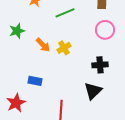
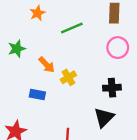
yellow cross: (64, 48) -> (68, 77), moved
blue rectangle: (35, 81) -> (37, 95), moved

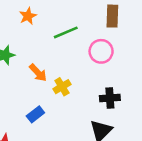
pink circle: (118, 48) -> (101, 51), moved
blue rectangle: (37, 95) -> (35, 114), moved, turned -49

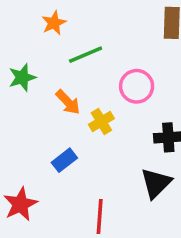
green line: (66, 32) -> (86, 55), moved
pink circle: (101, 51) -> (137, 86), moved

